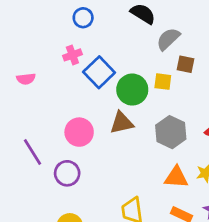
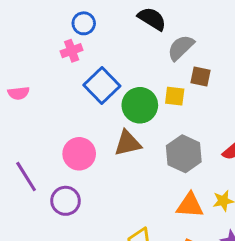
pink cross: (72, 55) -> (72, 51), moved

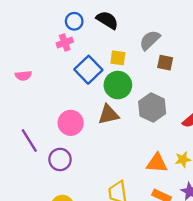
black semicircle: (152, 19) -> (107, 20), moved
yellow square: (175, 96) -> (118, 58), moved
gray hexagon: (184, 154) -> (152, 107), moved

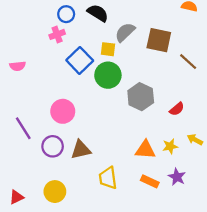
gray semicircle: (150, 40) -> (125, 32), moved
brown square: (165, 63) -> (159, 40), moved, size x1.6
brown triangle: (108, 115) -> (81, 150), moved

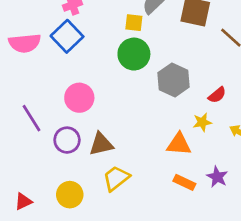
blue square: (80, 60) -> (67, 36), moved
pink semicircle: (18, 66) -> (25, 43), size x1.6
yellow star: (170, 146) -> (202, 122), moved
yellow trapezoid: (108, 178) -> (116, 178), moved, turned 60

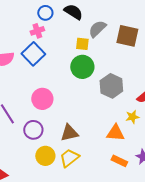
brown triangle: (101, 144) -> (69, 133), moved
yellow circle: (70, 195) -> (45, 156), moved

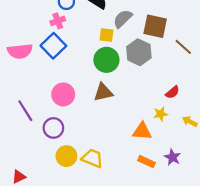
gray hexagon: (111, 86) -> (139, 52), moved
brown triangle: (69, 133) -> (103, 92), moved
yellow trapezoid: (69, 158) -> (92, 158), turned 60

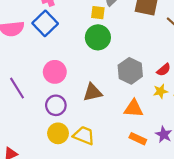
gray hexagon: (139, 52) -> (130, 71), moved
brown triangle: (103, 92) -> (93, 92), moved
yellow star: (161, 114) -> (160, 91), moved
purple circle: (53, 128) -> (56, 105), moved

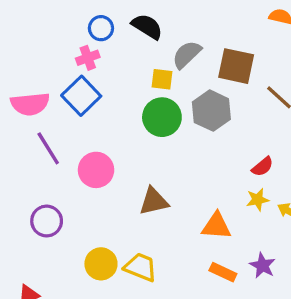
gray hexagon: (130, 71) -> (211, 111), moved
purple line: (17, 88) -> (48, 148), moved
purple circle: (56, 105) -> (47, 221), moved

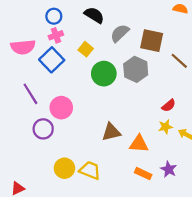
blue circle: (101, 28) -> (54, 16), moved
yellow square: (162, 79) -> (86, 49), moved, turned 32
pink semicircle: (30, 104) -> (23, 47), moved
brown triangle: (154, 201) -> (111, 132), moved
purple circle: (47, 221) -> (43, 129), moved

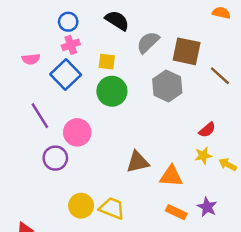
pink semicircle: (23, 47) -> (31, 59), size x0.6
yellow square: (86, 49) -> (107, 62), turned -32
green circle: (104, 74) -> (112, 91), moved

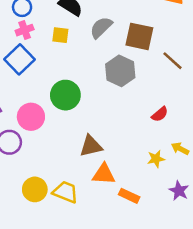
yellow square: (107, 62) -> (60, 35), moved
green circle: (112, 91) -> (65, 95), moved
yellow star: (203, 156) -> (156, 159), moved
orange triangle: (171, 176) -> (104, 174), moved
purple star: (207, 207) -> (179, 191), moved

